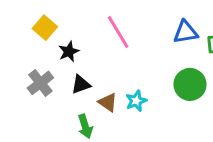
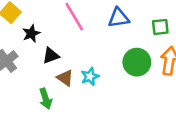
blue triangle: (186, 32) -> (119, 18), moved
black triangle: (81, 84) -> (51, 56), moved

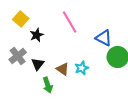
blue triangle: (119, 18) -> (104, 38), moved, turned 36
black triangle: (51, 56) -> (38, 64), moved, turned -32

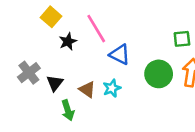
yellow square: (21, 19) -> (51, 17), moved
black star: (37, 35) -> (68, 41), moved
blue triangle: (104, 38) -> (120, 54), moved

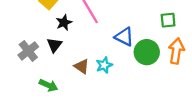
blue triangle: (120, 54) -> (124, 37), moved
black triangle: (55, 83) -> (54, 45), moved
green arrow: (68, 110) -> (48, 85), moved, turned -48

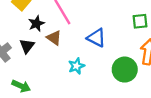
green circle: (147, 52) -> (125, 70), moved
brown triangle: (82, 66) -> (54, 38), moved

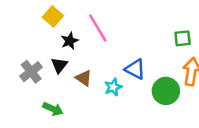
brown triangle: (54, 38) -> (84, 78), moved
blue triangle: (96, 38) -> (135, 69), moved

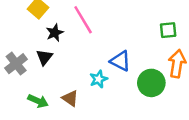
brown triangle: (84, 78) -> (70, 98), moved

